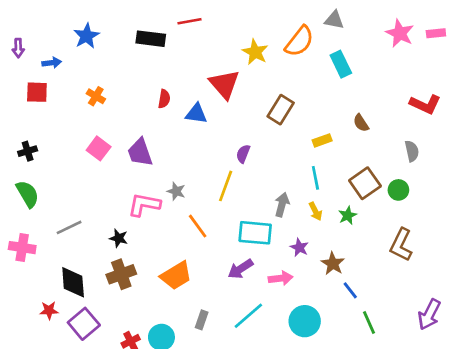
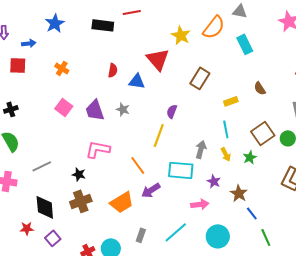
gray star: (176, 191) -> (123, 109), moved
purple arrow: (240, 269) -> (151, 190), moved
purple square: (84, 324) -> (53, 238), size x0.7

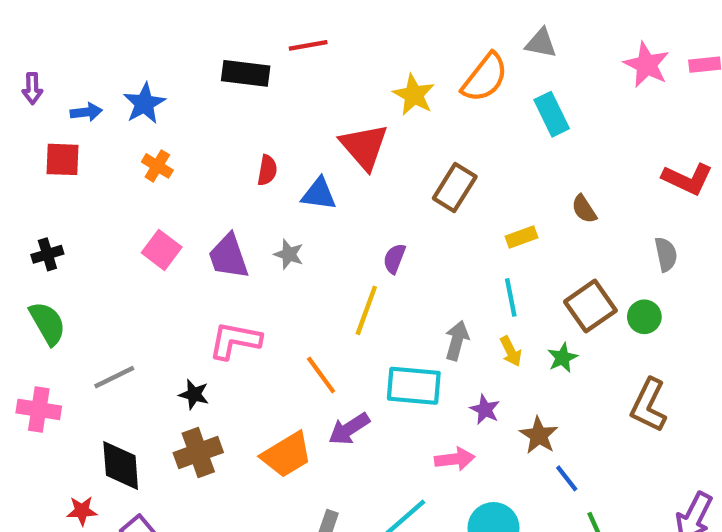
blue star: (55, 23) -> (144, 103), moved

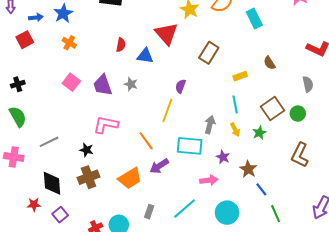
red square: (62, 159) -> (25, 40), turned -30

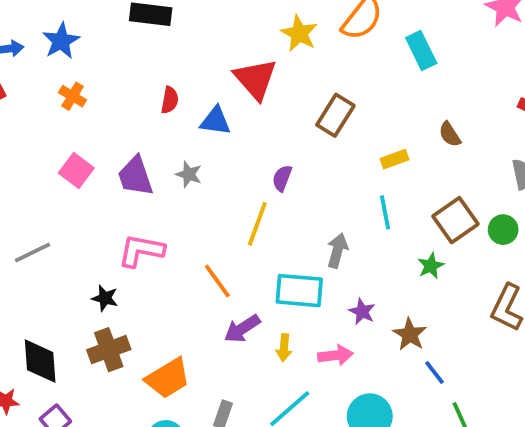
yellow arrow: (235, 130) -> (284, 348), moved, turned 32
gray line: (49, 142) -> (33, 252), moved
orange trapezoid: (130, 178) -> (168, 378), moved

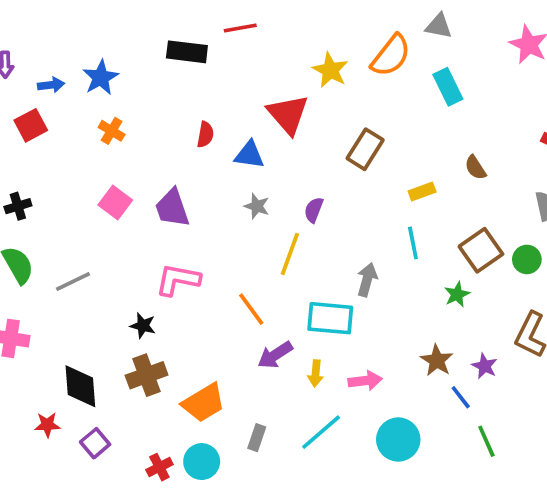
gray star: (189, 174) -> (257, 206), moved
purple star: (362, 312) -> (485, 366), moved

